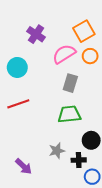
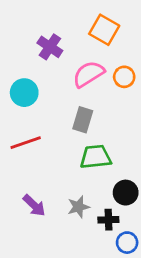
orange square: (84, 31) -> (104, 30), moved, turned -30
gray rectangle: (70, 83) -> (83, 120), moved
purple arrow: (24, 166) -> (34, 205), moved

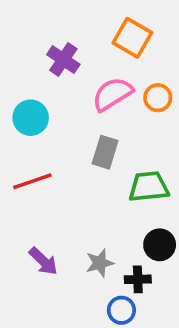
green trapezoid: (96, 157) -> (149, 187), moved
blue circle: (127, 243) -> (121, 310), moved

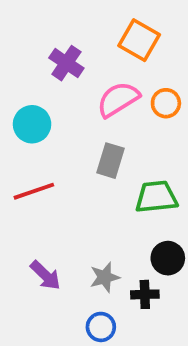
blue circle: (121, 310) -> (101, 327), moved

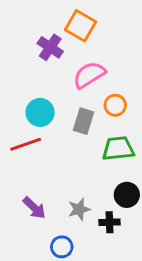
orange square: (139, 40) -> (81, 26), moved
orange circle: (166, 103) -> (115, 105), moved
cyan circle: (32, 124) -> (40, 112), moved
blue circle: (101, 327) -> (62, 247), moved

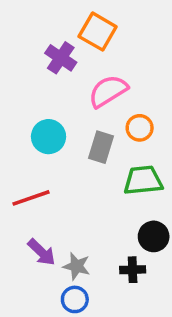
red line: (26, 144) -> (31, 198), moved
gray star: (79, 209) -> (77, 266), moved, turned 30

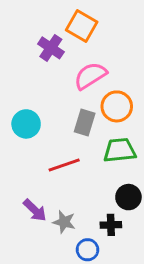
orange circle: (140, 128) -> (117, 106), size x1.4
cyan circle: (49, 137) -> (26, 124), moved
red line: (31, 198) -> (64, 165), moved
blue circle: (75, 299) -> (87, 250), moved

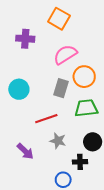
purple cross: (51, 48) -> (25, 39), moved, turned -30
gray star: (64, 222) -> (58, 141), moved

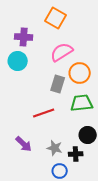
cyan circle: (19, 89) -> (18, 61), moved
gray star: (58, 141) -> (55, 148), moved

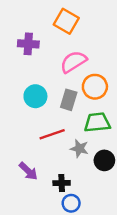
cyan circle: (18, 61) -> (35, 96), moved
gray star: (55, 148) -> (79, 149), moved
black cross: (76, 154) -> (62, 183), moved

